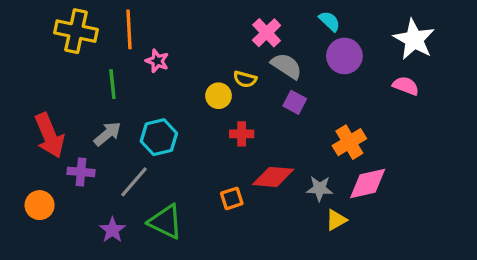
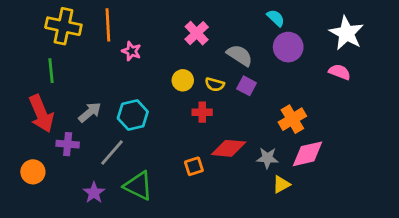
pink cross: (267, 33) -> (197, 33), moved
yellow semicircle: (245, 79) -> (215, 84), moved
green line: (112, 84) -> (51, 71), moved

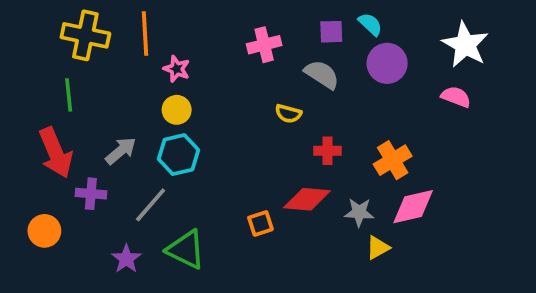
pink cross: (197, 33) -> (264, 45), turned 30
yellow circle: (183, 80) -> (177, 110), moved
purple square: (247, 86) -> (331, 32), moved, turned -30
red cross: (202, 112) -> (327, 151), moved

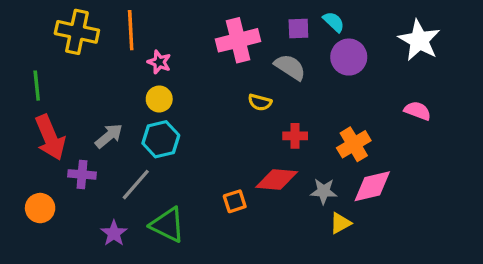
pink cross: (264, 45) -> (238, 40), size x1.4
green line: (69, 95) -> (37, 86), moved
pink semicircle: (456, 97) -> (418, 111), moved

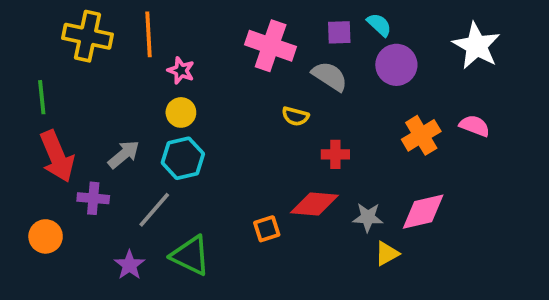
pink cross: (238, 40) -> (271, 46), turned 33
orange cross: (354, 144) -> (421, 135), moved

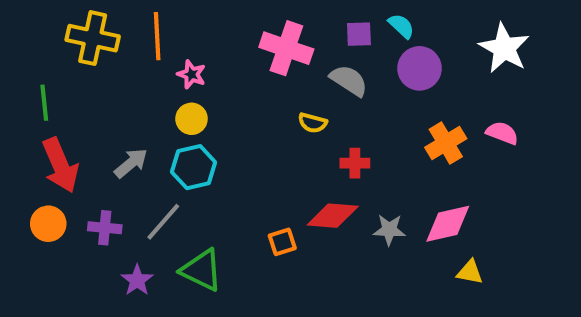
purple cross: (93, 198) -> (105, 228), moved
orange circle: (46, 236) -> (48, 224), moved
yellow triangle: (387, 254) -> (470, 272), moved, turned 40

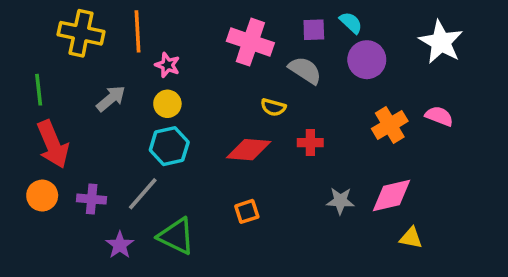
gray arrow: (131, 163) -> (111, 98), moved
red diamond: (333, 216) -> (249, 150), moved

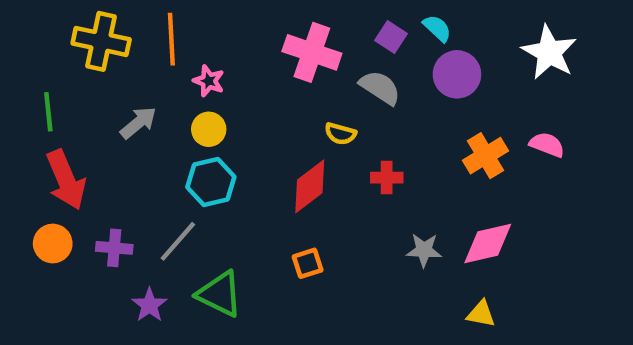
purple square: (314, 30) -> (391, 37), turned 35
red diamond: (249, 150) -> (310, 186), turned -42
yellow triangle: (411, 238) -> (481, 314), moved

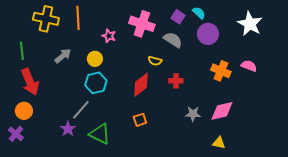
pink star: (209, 81) -> (109, 36), moved
orange cross: (486, 156) -> (221, 71), turned -36
purple cross: (114, 248) -> (16, 134), moved, turned 35
purple star: (149, 305) -> (68, 129), moved

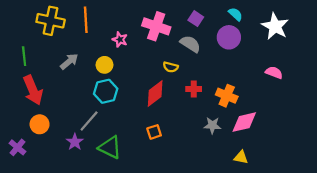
cyan semicircle: (199, 13) -> (235, 14), moved
orange cross: (221, 71) -> (227, 96), moved
orange circle: (24, 111) -> (40, 124), moved

